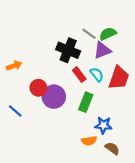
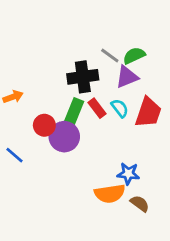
black cross: (68, 50) -> (83, 77), turned -30
green rectangle: (86, 102) -> (74, 111), moved
orange semicircle: (89, 141) -> (110, 194), size x1.5

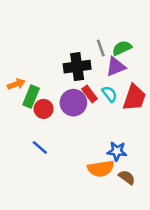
gray line: (110, 56) -> (101, 48), turned 35
green rectangle: (74, 111) -> (31, 96), moved
purple circle: (64, 137) -> (73, 103), moved
blue line: (14, 155) -> (40, 147), moved

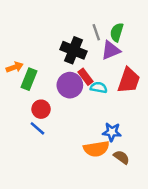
green semicircle: (122, 48) -> (117, 32), turned -48
black cross: (77, 67) -> (73, 50), turned 30
cyan semicircle: (109, 94) -> (99, 88), moved, turned -42
red circle: (44, 109) -> (41, 109), moved

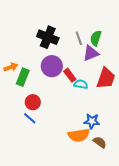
black cross: (73, 50) -> (48, 37), moved
purple circle: (70, 85) -> (52, 66), moved

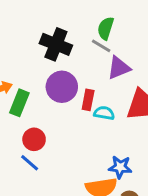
gray line: (79, 38) -> (101, 46), turned -40
green semicircle: (96, 38) -> (106, 28), moved
red rectangle: (70, 75) -> (88, 100), turned 48

